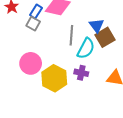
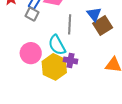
cyan semicircle: (86, 48) -> (57, 45), moved, turned 125
purple cross: (81, 73) -> (70, 60), moved

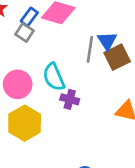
gray line: (70, 24) -> (90, 49), moved
yellow hexagon: (54, 67) -> (25, 123), moved

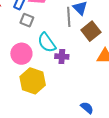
gray square: (25, 33) -> (27, 20), moved
brown square: (117, 57) -> (91, 31), moved

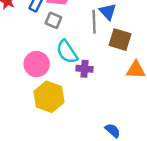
gray square: (27, 20) -> (53, 20), moved
brown square: (91, 31) -> (120, 40), turned -36

